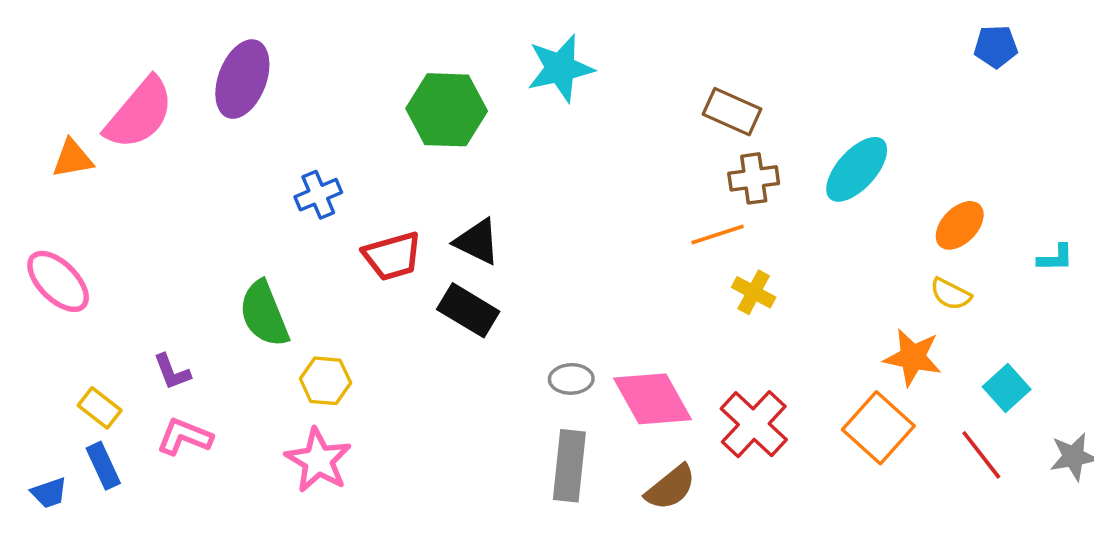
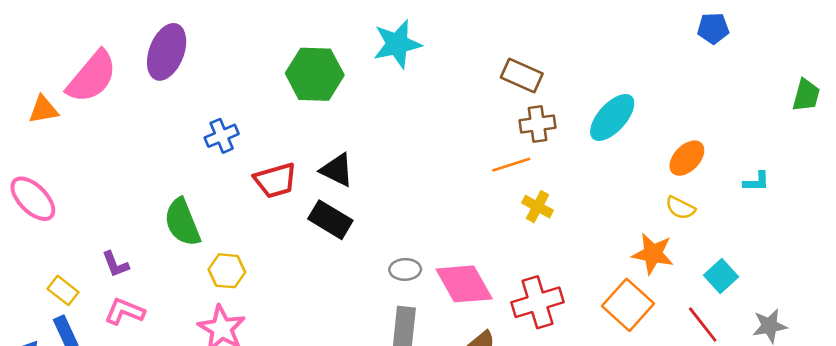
red cross: (754, 424) -> (537, 302), turned 30

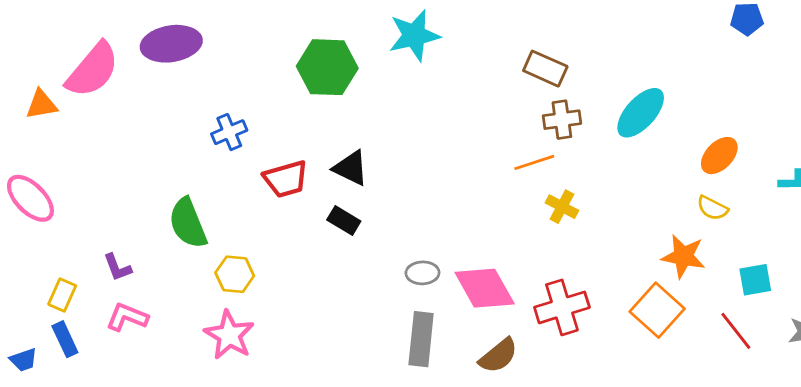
purple ellipse: (167, 52) -> (171, 44), turned 60
black rectangle: (330, 220) -> (344, 220), size x0.7
cyan square: (721, 276) -> (755, 280), turned 32
yellow rectangle: (63, 290) -> (62, 295), turned 76

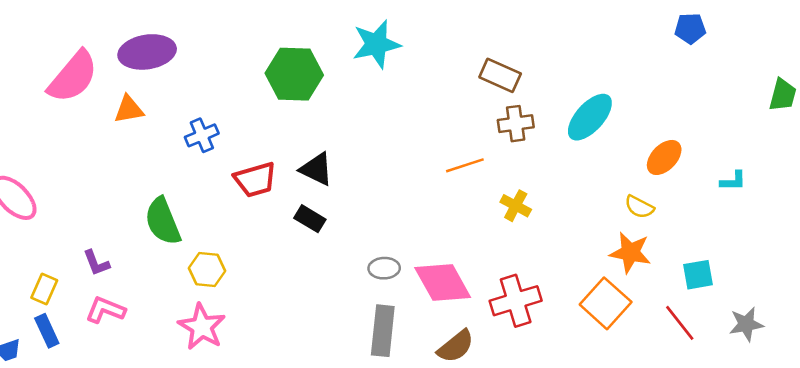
orange triangle: (41, 104) -> (129, 109), moved
orange line: (534, 162) -> (465, 165), moved
yellow semicircle: (712, 208) -> (639, 207), moved

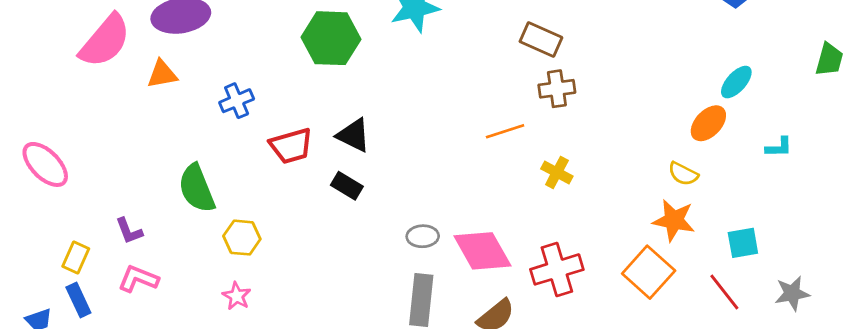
cyan ellipse: (590, 117) -> (736, 82), moved, size x0.7
pink star: (202, 327) -> (237, 296), size x0.6

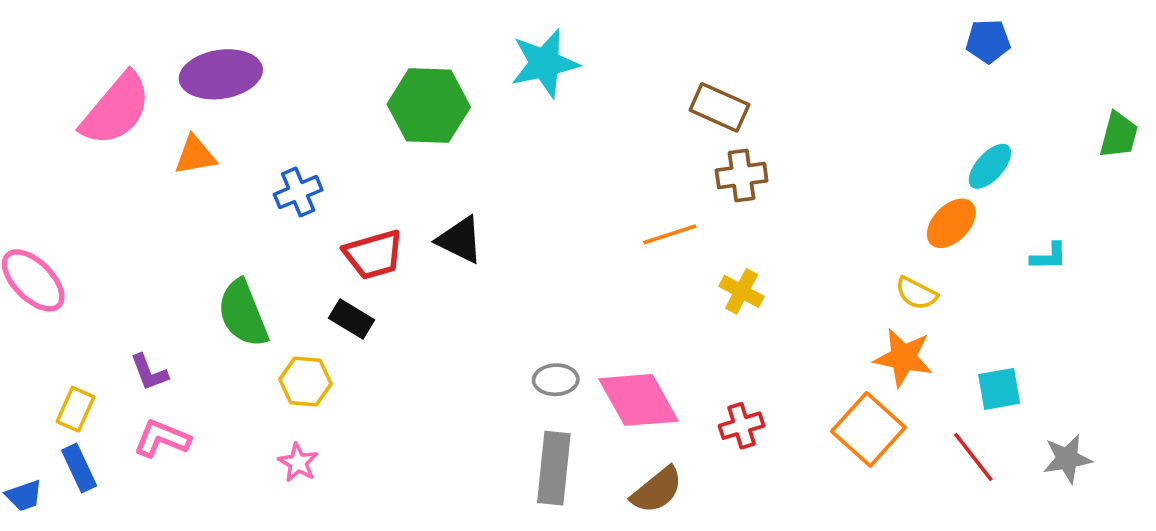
black rectangle: (347, 186) -> (351, 319), moved
red cross: (557, 269) -> (742, 426), size x0.6

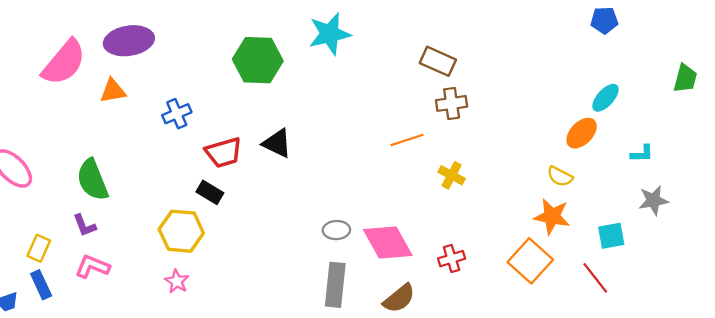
green semicircle: (243, 313) -> (92, 180), moved
yellow hexagon: (305, 382) -> (181, 231), size x1.4
gray star: (1067, 459) -> (653, 200), moved

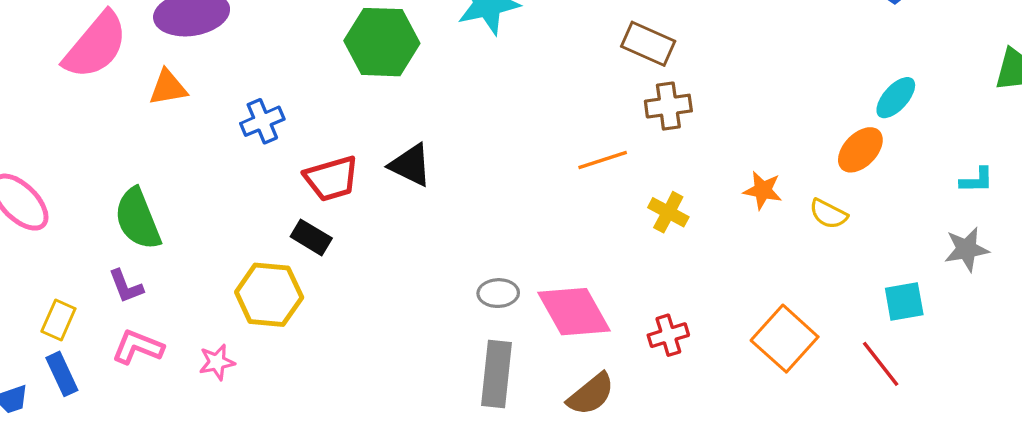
cyan L-shape: (642, 154) -> (977, 180), moved
orange star: (552, 216) -> (763, 190), moved, size x0.7
pink star: (177, 281) -> (217, 362), moved, turned 30

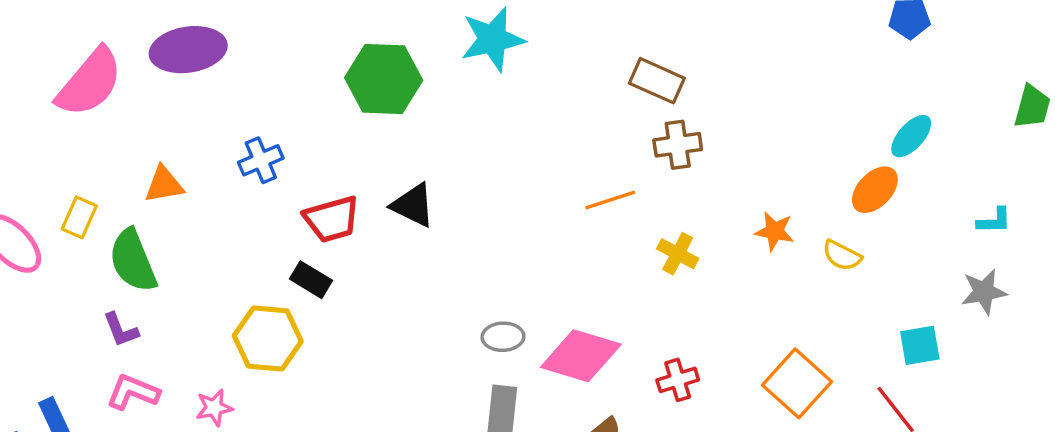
orange triangle: (168, 88) -> (164, 185), moved
pink diamond: (574, 312) -> (581, 356), turned -44
yellow rectangle: (58, 320) -> (79, 217), moved

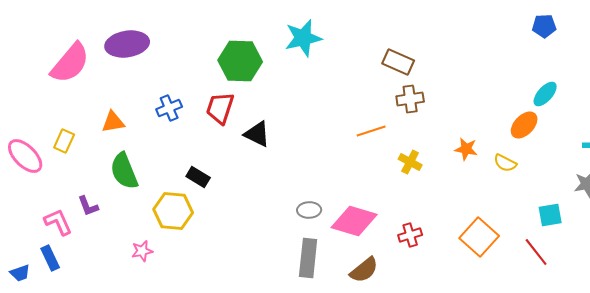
red trapezoid: (332, 219) -> (220, 108), moved, turned 124
green semicircle: (133, 261) -> (124, 171), moved
pink L-shape: (133, 392) -> (58, 222), moved, turned 44

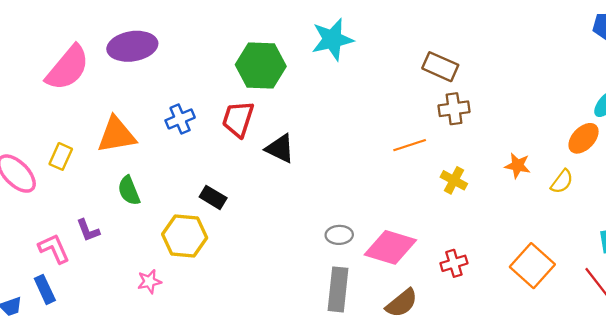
orange triangle: (113, 122) -> (116, 135), size x1.5
yellow semicircle: (505, 163) -> (562, 181), turned -80
green semicircle: (124, 171) -> (129, 191), size x0.7

